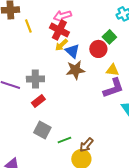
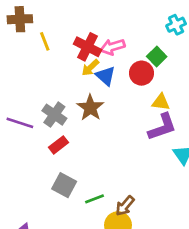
pink arrow: (62, 16) -> (112, 47), moved
brown star: (75, 70) -> (90, 108), moved, turned -30
gray cross: (35, 79) -> (54, 115), turned 36

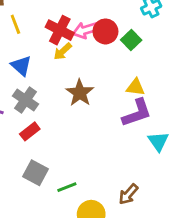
red circle: (141, 73) -> (105, 31), moved
blue triangle: (106, 76) -> (21, 66), moved
brown star: (90, 108) -> (80, 93), moved
brown arrow: (125, 206) -> (128, 194), moved

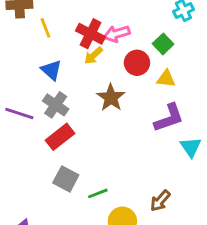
red circle: (105, 31) -> (137, 63), moved
yellow triangle: (135, 87) -> (166, 79), moved
red rectangle: (30, 131) -> (60, 137), size x1.4

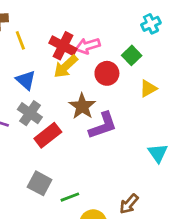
yellow arrow: (93, 56) -> (66, 66), size x1.4
yellow triangle: (166, 79) -> (148, 88), moved, turned -36
purple L-shape: (169, 118) -> (103, 126), moved
red rectangle: (60, 137) -> (48, 135), moved

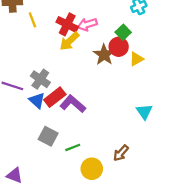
red circle: (107, 73) -> (119, 47), moved
blue triangle: (26, 80) -> (37, 100), moved
brown star: (82, 106) -> (104, 55), moved
purple L-shape: (103, 126) -> (73, 104), moved, turned -120

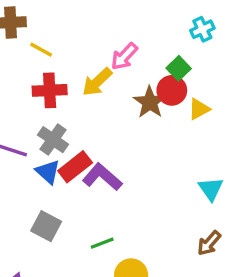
yellow line: (32, 20) -> (41, 50), turned -40
red cross: (67, 24) -> (50, 90), moved, turned -30
pink arrow: (87, 24) -> (124, 56), turned -30
gray square: (48, 136) -> (46, 226), moved
brown arrow: (121, 153) -> (209, 243), moved

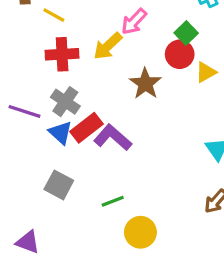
brown star: (150, 102) -> (145, 84), moved

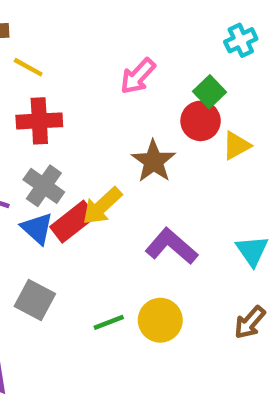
yellow arrow: (108, 46) -> (102, 206), moved
purple L-shape: (113, 138) -> (171, 246), moved
yellow circle: (140, 232) -> (160, 320), moved

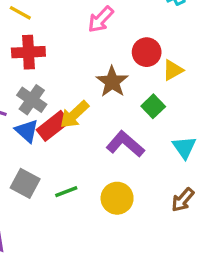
green square: (209, 92) -> (153, 106), moved
green line: (109, 322) -> (66, 192), moved

